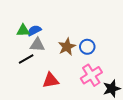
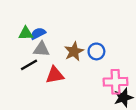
pink cross: (91, 75) -> (116, 82), moved, turned 30
red triangle: (51, 80) -> (55, 75), moved

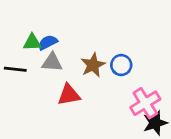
black line: (29, 65) -> (15, 69), moved, turned 36
pink cross: (116, 82) -> (145, 103), turned -30

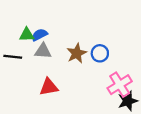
red triangle: (69, 95) -> (49, 87), moved

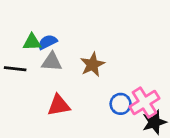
blue circle: (100, 53) -> (121, 104), moved

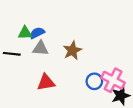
pink cross: (144, 103) -> (113, 80), turned -30

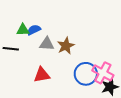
gray triangle: (40, 48) -> (47, 44), moved
blue circle: (94, 81) -> (86, 74), size x1.5

